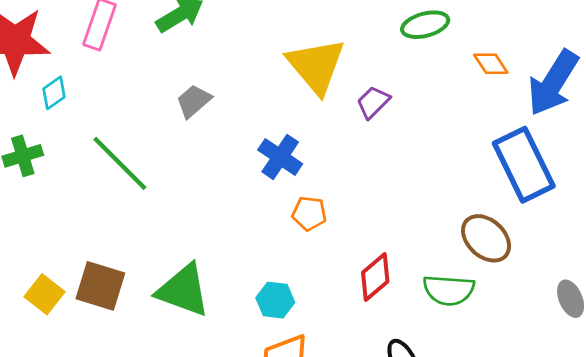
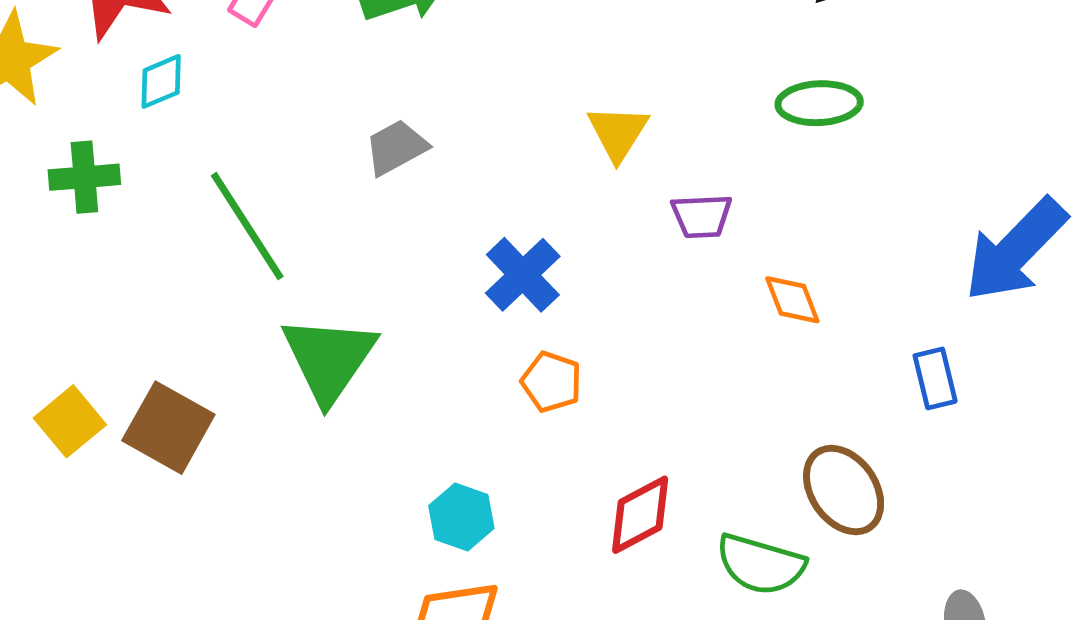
orange diamond: (491, 64) -> (792, 300), moved
yellow triangle: (316, 66) -> (618, 133), size x0.6
purple trapezoid: (373, 102) -> (702, 216), turned -150
blue rectangle: (524, 165) -> (935, 378), size x0.5
green triangle: (183, 290) -> (329, 359), moved, turned 32

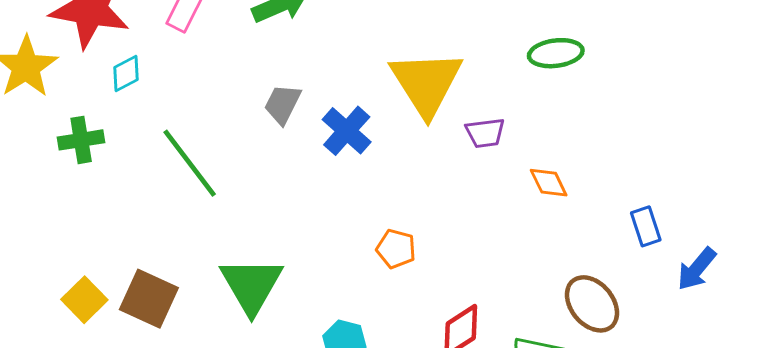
yellow triangle: (618, 133) -> (426, 83), size x1.8
gray trapezoid: (396, 147) -> (283, 104), turned -30
blue arrow: (1016, 250) -> (697, 269), moved, size x0.6
blue cross: (523, 275) -> (347, 131), moved
green triangle: (329, 359) -> (251, 285), moved

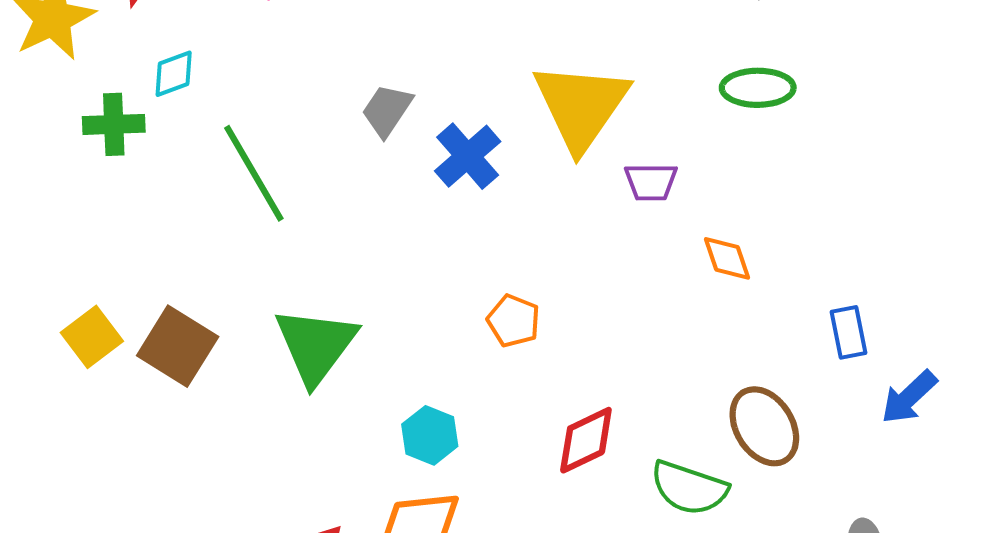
cyan diamond: (126, 74) -> (174, 74), moved

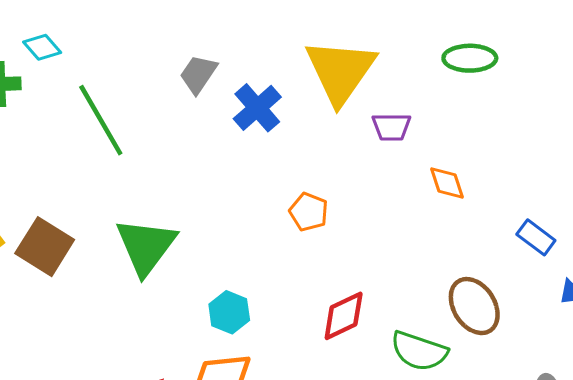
cyan diamond: (174, 74) -> (42, 47), turned 69
orange pentagon: (514, 321) -> (309, 212), moved
blue rectangle: (848, 332) -> (536, 237), turned -42

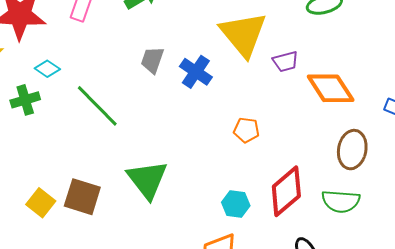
orange diamond: (447, 183) -> (331, 88), size x1.8
brown ellipse: (474, 306) -> (352, 150), moved, turned 57
cyan hexagon: (229, 312) -> (236, 204), moved
red diamond: (344, 316) -> (286, 191), size x1.4

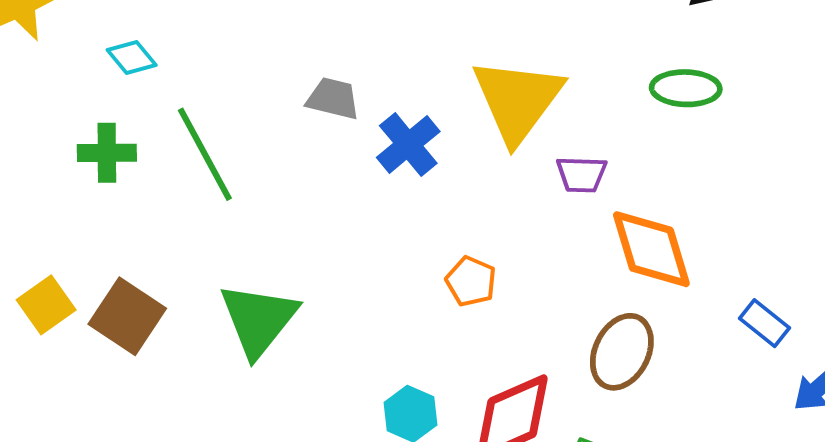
gray trapezoid: (152, 60) -> (333, 98), turned 68
green cross: (25, 100) -> (107, 153), moved
brown ellipse: (352, 150) -> (622, 352), moved

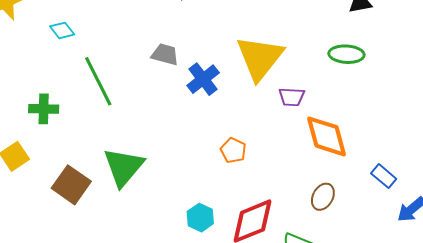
green cross: (107, 153) -> (44, 109), moved
brown square: (127, 316) -> (71, 185), moved
brown ellipse: (622, 352) -> (323, 197), moved, size x0.7

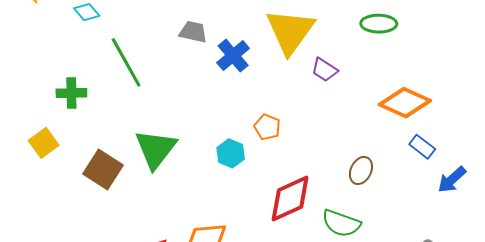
purple trapezoid: (292, 97) -> (325, 70), turned 32
orange diamond: (327, 136) -> (405, 103), moved, turned -48
cyan hexagon: (200, 218) -> (231, 153), moved

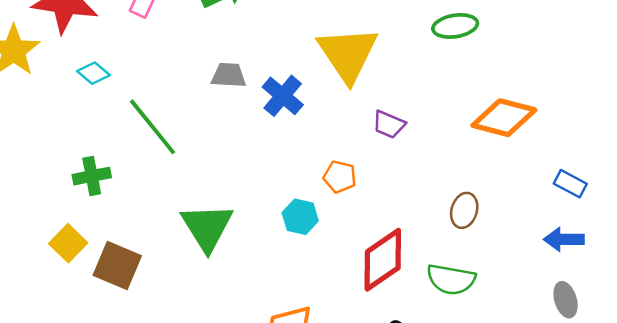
purple trapezoid: (325, 70) -> (389, 124), moved
blue rectangle: (422, 147) -> (570, 184), moved
brown square: (103, 170) -> (117, 265), moved
blue arrow: (452, 180) -> (564, 239), moved, turned 52

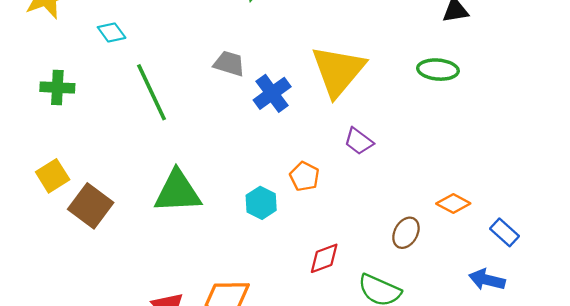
orange diamond: (504, 118) -> (453, 204), moved, size x0.6
green cross: (92, 176) -> (57, 88), moved
green triangle: (207, 227) -> (178, 192), turned 45
red diamond: (383, 260) -> (324, 258), size x0.6

